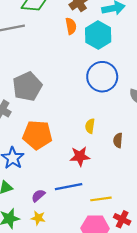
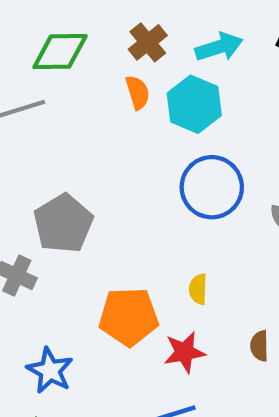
orange pentagon: (37, 135) -> (129, 317), moved
brown semicircle: (118, 140) -> (259, 346), moved

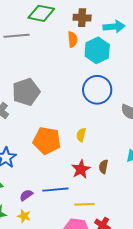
brown cross: (148, 42) -> (82, 18), turned 30
red star: (184, 352) -> (81, 169), moved, turned -30

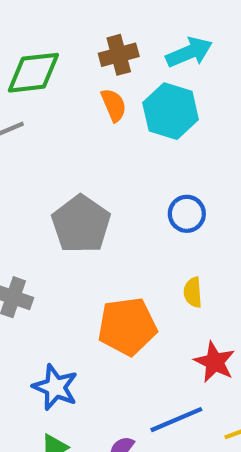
blue circle: (97, 90) -> (187, 214), moved, size x0.6
gray pentagon: (26, 92) -> (81, 224), moved

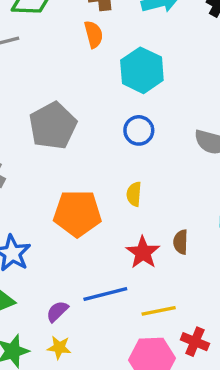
cyan hexagon: (171, 111) -> (142, 70), moved

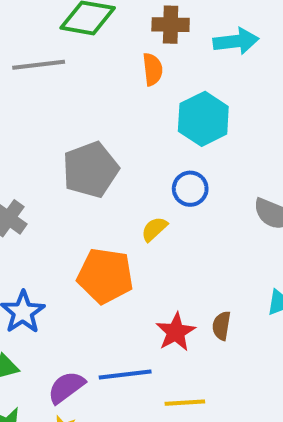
yellow semicircle: (134, 194) -> (154, 229), moved, turned 35
purple semicircle: (57, 311) -> (66, 387), size x1.4

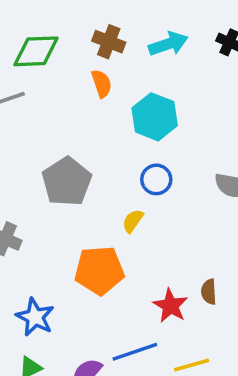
brown cross: (171, 25) -> (109, 42), turned 32

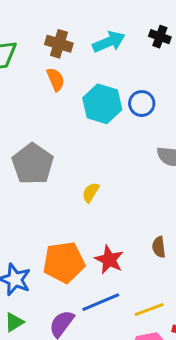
blue circle: (156, 179) -> (142, 104), moved
orange pentagon: (99, 270) -> (64, 262), moved
red star: (170, 306) -> (109, 260), moved

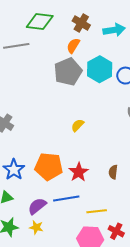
orange semicircle: (56, 79) -> (73, 46), turned -140
gray pentagon: (33, 164) -> (68, 72), moved

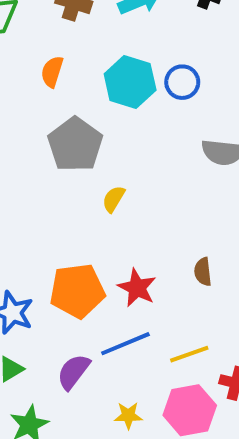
orange semicircle: (73, 46) -> (52, 72), moved
gray pentagon: (68, 72) -> (75, 144), moved
yellow star: (36, 227) -> (128, 416), moved

